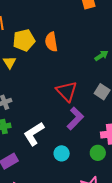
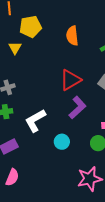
orange semicircle: (51, 42) -> (72, 36), moved
red triangle: (67, 91) -> (70, 80), turned 40

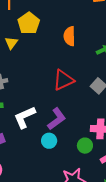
yellow pentagon: (31, 27) -> (29, 23), turned -30
purple L-shape: (77, 108) -> (57, 119), moved

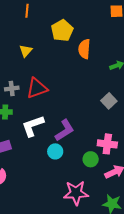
yellow pentagon: (29, 23) -> (62, 31), moved
red triangle: (63, 80) -> (37, 88), moved

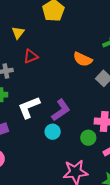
orange semicircle: (84, 49) -> (83, 59), moved, turned -66
red triangle: (37, 88) -> (31, 56), moved, size x0.7

